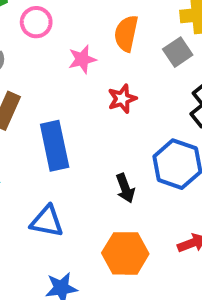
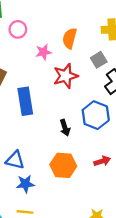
gray square: (178, 52) -> (99, 60), moved
red star: (122, 99) -> (66, 76), size x1.5
blue triangle: (47, 221) -> (15, 160), moved

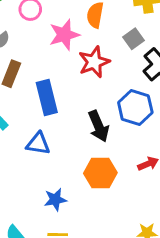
pink star: (43, 52) -> (64, 35), size x1.5
black arrow: (65, 128) -> (99, 126), size x1.5
blue triangle: (15, 160) -> (38, 144), moved

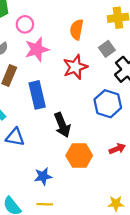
pink star: (64, 35) -> (37, 49), moved
black arrow: (99, 126) -> (62, 125), moved
blue triangle: (38, 144) -> (15, 137), moved

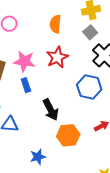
pink star: (37, 49) -> (24, 61), moved, turned 30
gray square: (107, 49) -> (90, 32), moved
blue rectangle: (37, 95) -> (26, 85), size x0.6

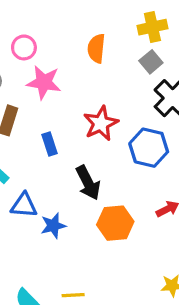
red star: (57, 57) -> (101, 123), moved
pink star: (24, 61) -> (44, 82), moved
blue star: (38, 157) -> (53, 226), moved

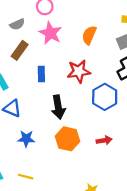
orange semicircle: (96, 48) -> (89, 35), moved
blue star: (53, 226) -> (26, 139), moved

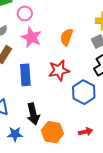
blue rectangle: (41, 74) -> (25, 75), size x1.5
black arrow: (58, 107) -> (33, 114), moved

